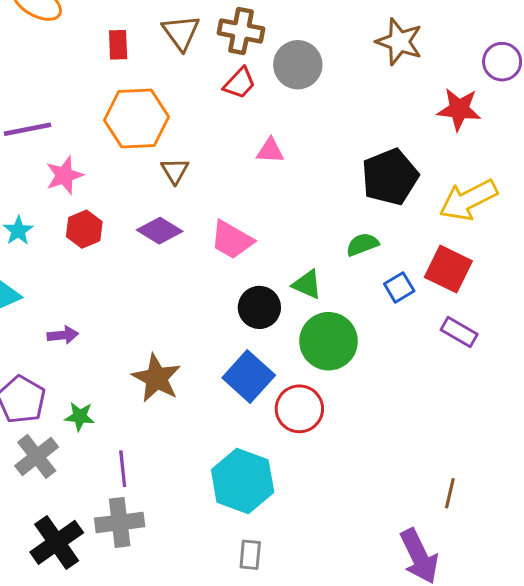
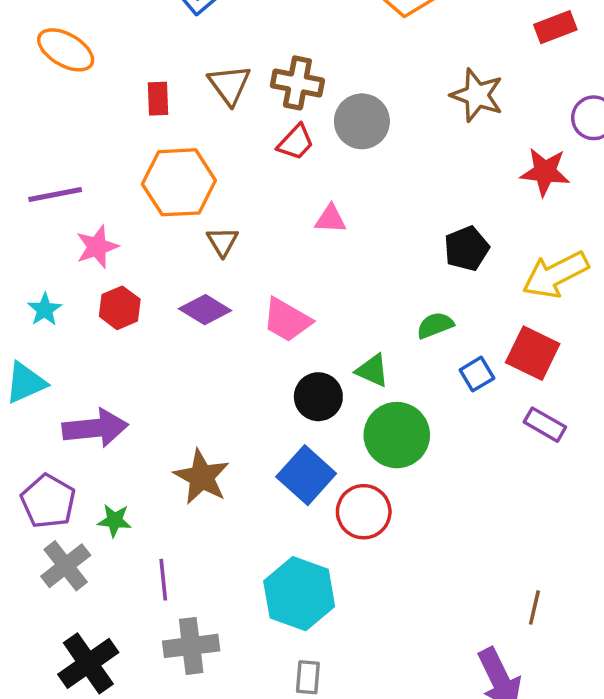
black pentagon: (390, 177) -> (466, 249), size x0.7
purple arrow: (63, 335) -> (95, 428), size x1.8
gray cross: (120, 522) -> (191, 646), moved

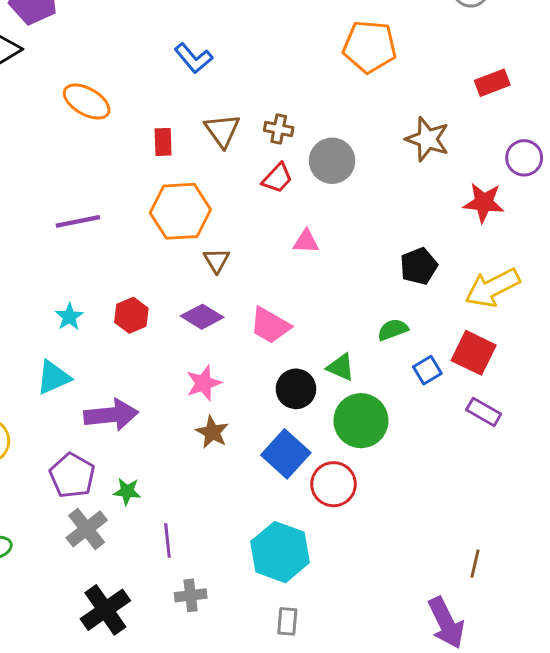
brown cross: (297, 83) -> (279, 129), size x0.7
pink star: (97, 247) -> (204, 383), moved
brown star: (202, 477) -> (212, 432), moved, size x0.7
gray cross: (191, 646) -> (191, 595), size x0.7

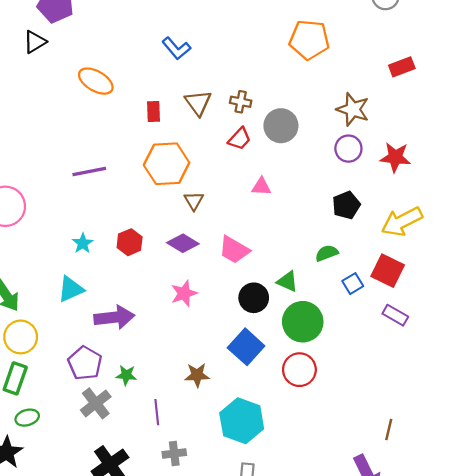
purple circle: (524, 158) -> (348, 149), moved
brown star: (212, 432) -> (197, 375), moved, turned -30
red circle: (334, 484) -> (299, 370), moved

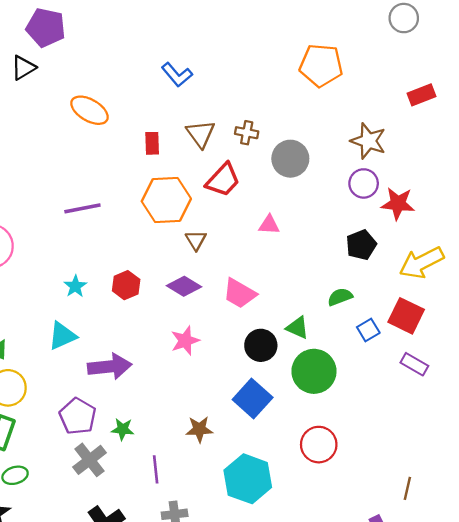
red trapezoid: (240, 139) -> (223, 180), moved, size x1.4
red star: (395, 157) -> (398, 204), moved
red circle: (299, 370) -> (319, 445), moved

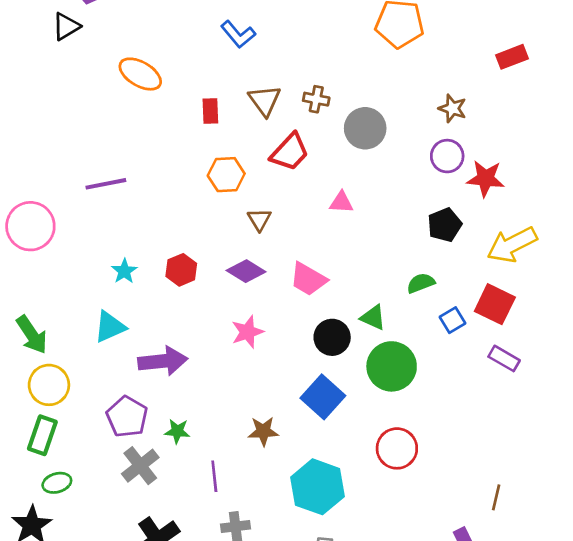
brown star: (368, 141) -> (452, 108), size x0.7
orange hexagon: (166, 200) -> (226, 175), size x0.7
purple line: (82, 208) -> (106, 184), moved

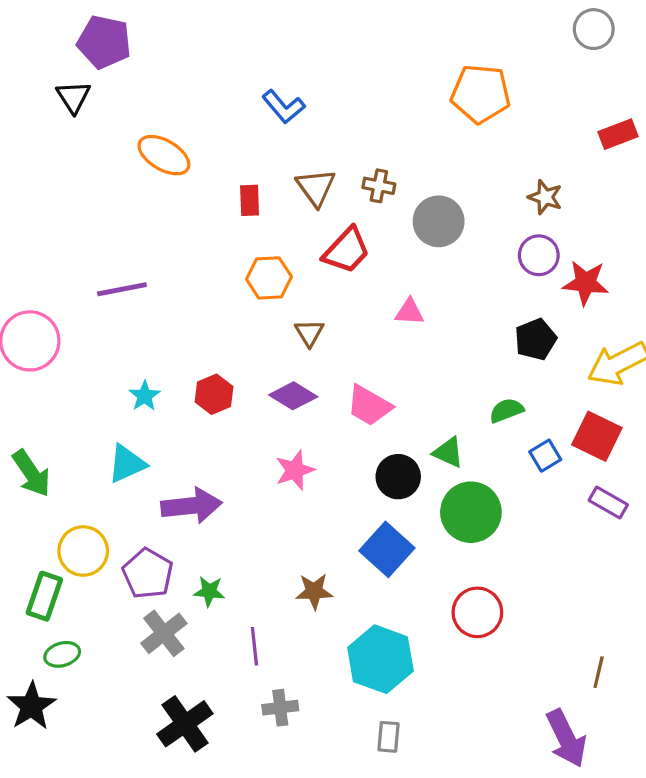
black triangle: (66, 26) -> (73, 97), turned -32
yellow circle: (49, 385) -> (83, 551), moved

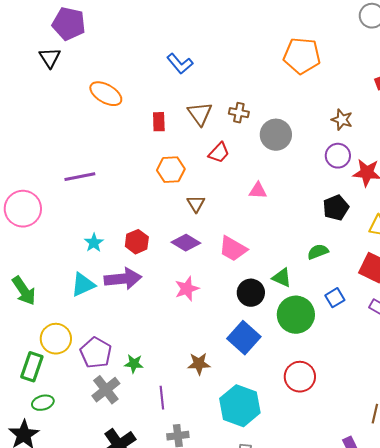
red trapezoid: (347, 250) -> (219, 153), size x0.7
blue square: (545, 456) -> (335, 298), moved
purple arrow: (191, 506) -> (123, 279), moved

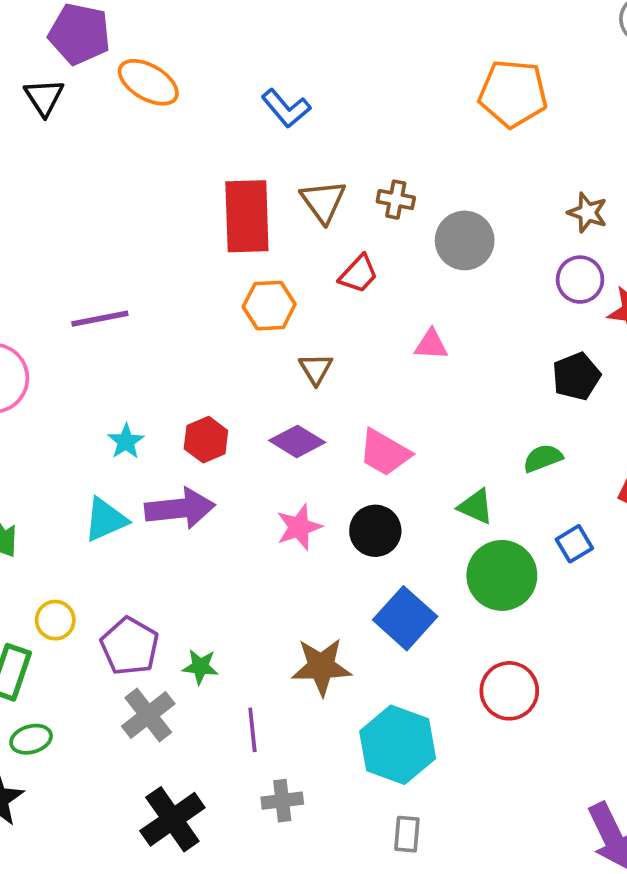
orange ellipse: (106, 94) -> (148, 82), moved
red rectangle: (159, 122) -> (247, 216), size x2.0
black circle: (251, 293) -> (375, 531), moved
yellow circle: (56, 339) -> (55, 620), size x0.7
brown star: (199, 364) -> (321, 667), size x1.4

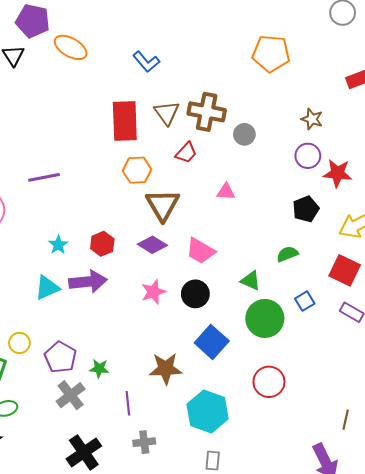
brown cross: (396, 200) -> (207, 112), size x1.8
gray circle: (465, 240) -> (244, 134), size x0.7
brown triangle: (316, 369) -> (163, 205), size x1.8

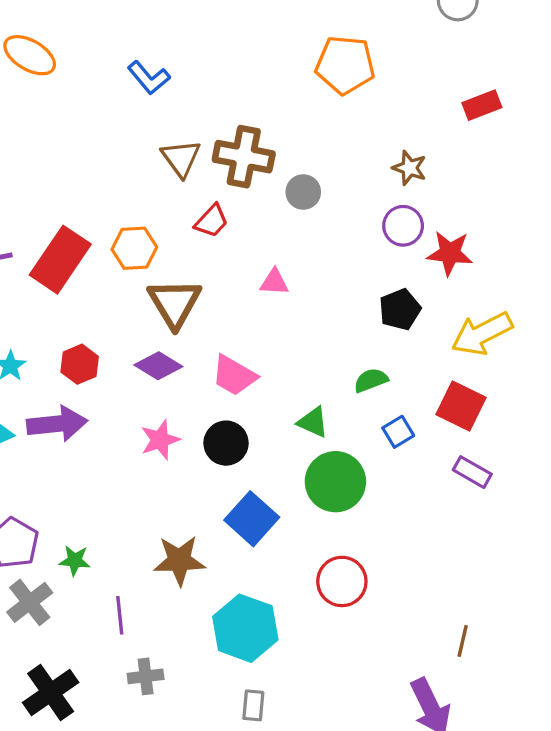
red rectangle: (125, 121) -> (60, 260), moved, turned 36
blue square: (305, 301) -> (398, 432), moved

